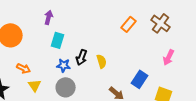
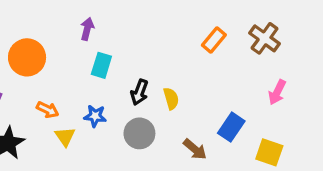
blue star: (64, 65) -> (95, 116), moved
gray circle: (66, 87) -> (139, 133), moved

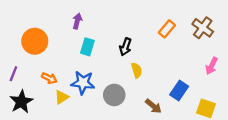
black arrow: (139, 92) -> (125, 47), moved
blue star: (95, 116) -> (83, 83), size x1.5
yellow triangle: (65, 137) -> (62, 97), turned 32

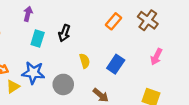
black arrow: (125, 47) -> (64, 33), moved
blue rectangle: (179, 90) -> (116, 64), moved

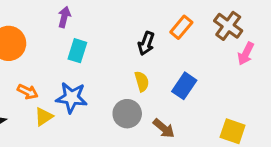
black arrow: (64, 33) -> (146, 43), moved
pink arrow: (156, 57) -> (246, 54), moved
gray circle: (63, 84) -> (127, 114), moved

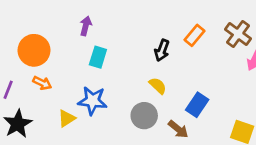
yellow semicircle: (142, 81) -> (158, 86), turned -30
blue rectangle: (184, 86) -> (197, 105), moved
orange arrow: (28, 92) -> (42, 83), moved

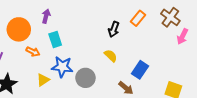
purple arrow: (86, 26) -> (46, 16), moved
cyan rectangle: (98, 57) -> (55, 39), moved, turned -35
orange arrow: (42, 83) -> (33, 52), moved
gray circle: (144, 116) -> (85, 78), moved

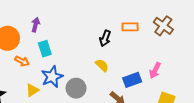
orange rectangle: (138, 18) -> (130, 27), turned 49
pink arrow: (182, 36) -> (155, 70), moved
blue star: (62, 67) -> (52, 77), turned -30
blue rectangle: (140, 70) -> (132, 80), turned 36

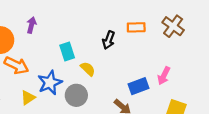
cyan rectangle: (45, 49) -> (67, 52), moved
orange arrow: (22, 61) -> (16, 65), size x1.5
yellow semicircle: (102, 65) -> (88, 69), moved

